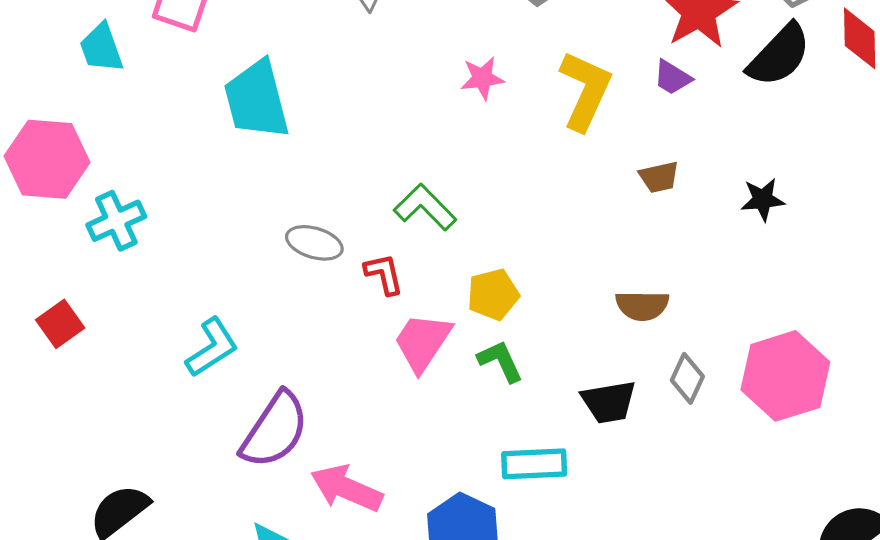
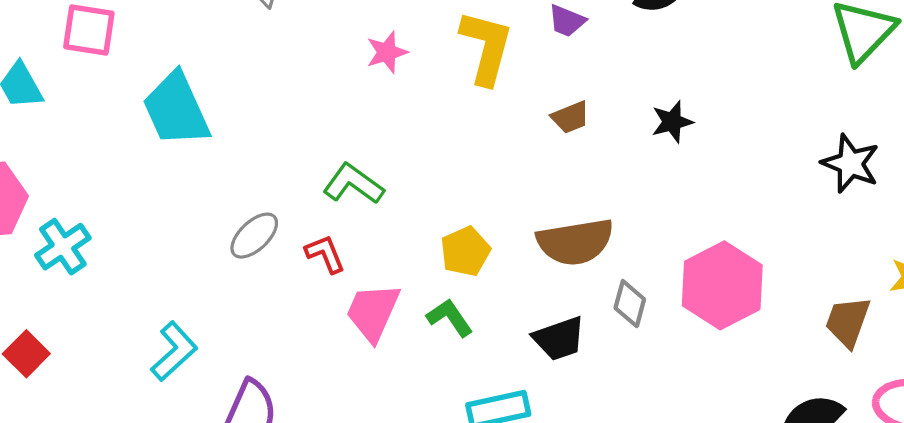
gray ellipse: (314, 243) -> (254, 236), turned -50
yellow pentagon: (493, 295) -> (465, 251), moved
brown semicircle: (642, 306) -> (575, 242), size x1.5

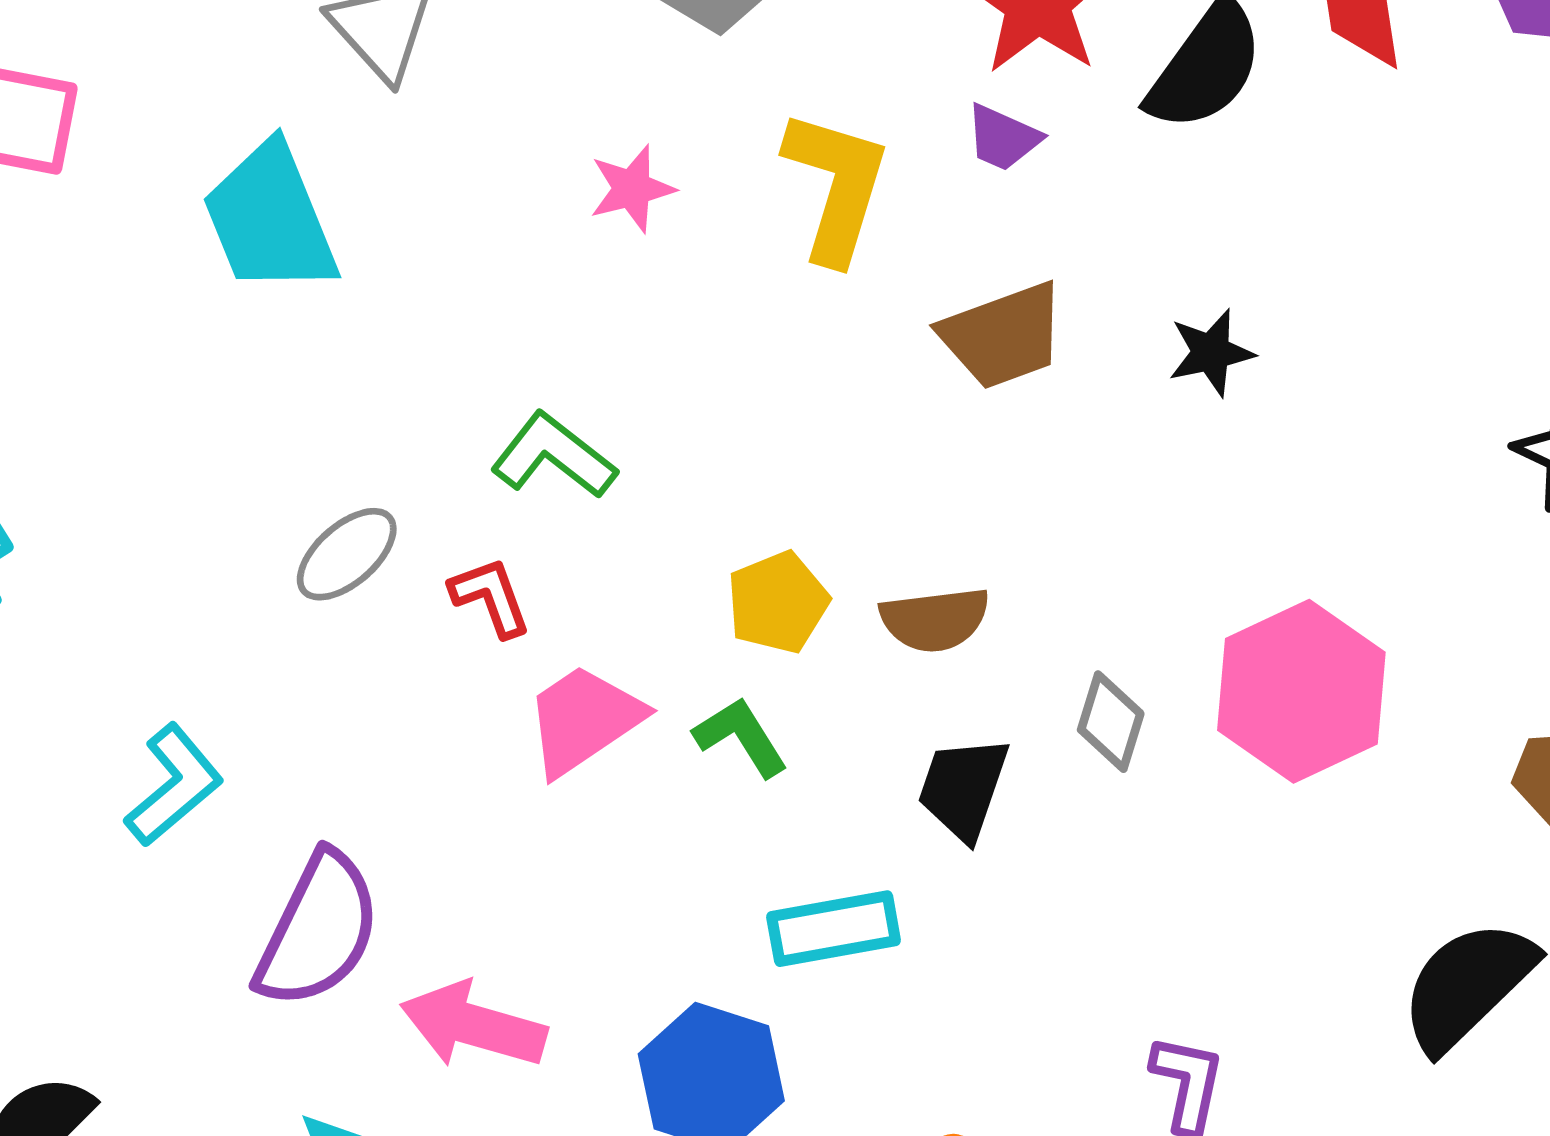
cyan trapezoid: (176, 109) -> (270, 219), moved
brown trapezoid: (570, 117) -> (1003, 336), size x1.6
brown semicircle: (575, 242) -> (935, 620), moved, size x0.7
pink trapezoid: (373, 312) -> (584, 720), turned 30
black trapezoid: (559, 339) -> (963, 788), turned 126

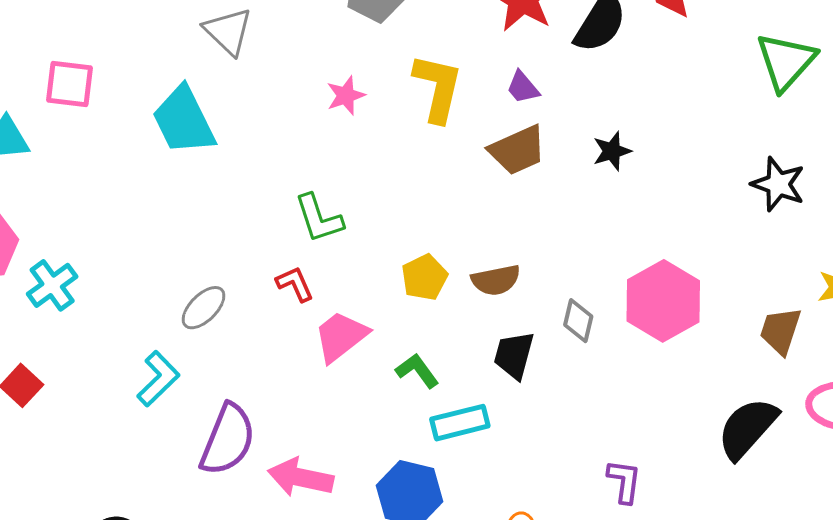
purple trapezoid: (1003, 138) -> (523, 87), moved, turned 30
green L-shape: (554, 456) -> (319, 218), turned -142
gray ellipse: (347, 554) -> (204, 308), moved
green L-shape: (741, 737) -> (417, 371), moved

